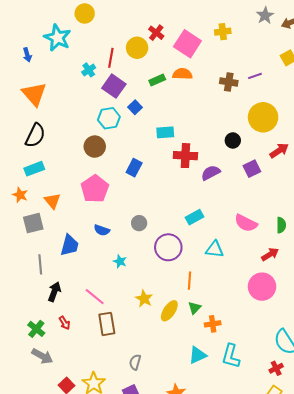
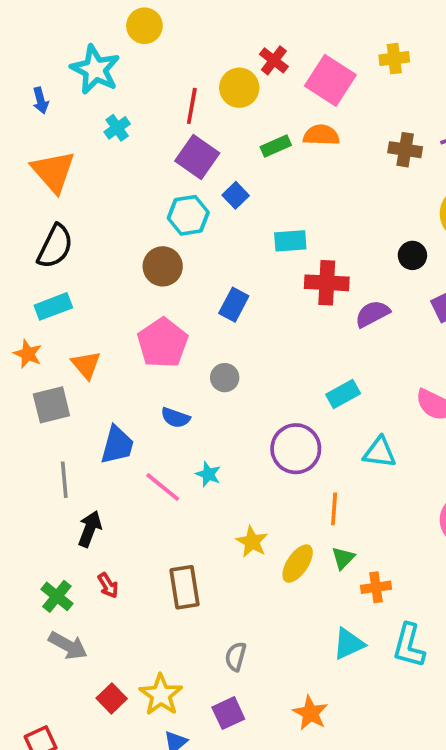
cyan cross: (89, 70) -> (117, 128), moved
gray circle: (139, 223) -> (225, 378), moved
pink line: (95, 297) -> (163, 487), moved

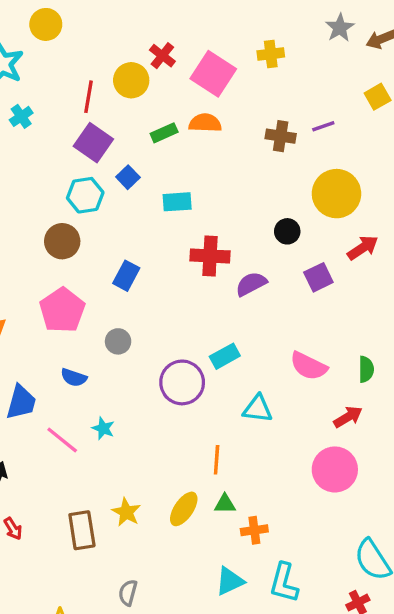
cyan rectangle: (290, 241) -> (177, 202), moved
purple circle: (296, 449) -> (182, 382), moved
yellow star: (252, 542) -> (126, 512), moved
green triangle: (343, 558) -> (225, 504), turned 45

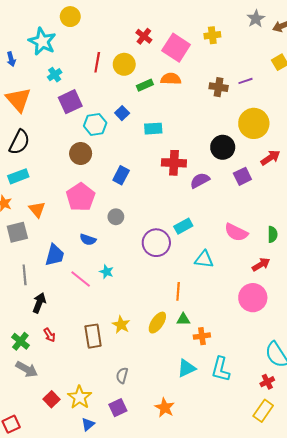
yellow circle: (131, 80) -> (124, 64), moved
purple square: (93, 143) -> (70, 102), moved, turned 30
black circle: (287, 231) -> (223, 147), size x1.5

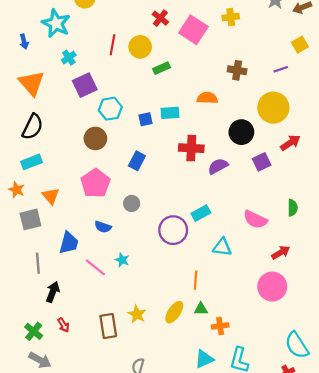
orange semicircle: (171, 79) -> (207, 98), moved
purple line: (246, 81) -> (281, 69), moved
blue square: (122, 113) -> (145, 119), moved, turned 32
green semicircle: (272, 234) -> (293, 208), moved

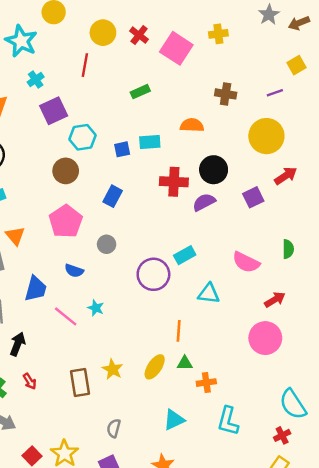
yellow circle: (140, 47) -> (103, 33), moved
black circle: (241, 132) -> (214, 170), moved
cyan triangle: (204, 359) -> (174, 420), moved

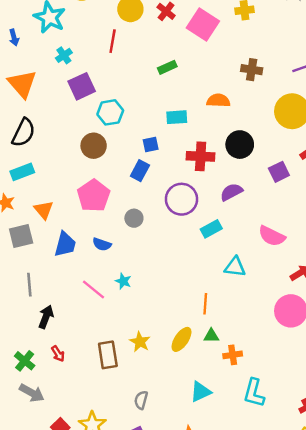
blue square: (122, 149) -> (151, 145), moved
purple semicircle: (204, 202) -> (231, 192), moved
purple circle: (153, 274) -> (181, 199), moved
blue trapezoid: (36, 289) -> (65, 244), moved

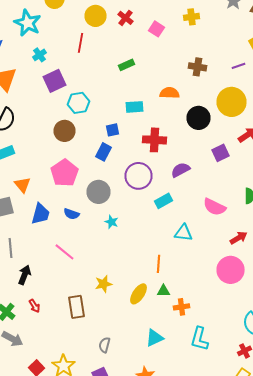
pink square: (203, 24) -> (156, 29), size x0.6
black circle: (240, 145) -> (198, 118), moved
gray circle: (134, 218) -> (98, 192), size x1.5
cyan star: (123, 281) -> (112, 222), moved
yellow star: (140, 342) -> (104, 284), moved, turned 30

